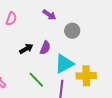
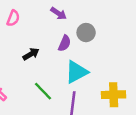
purple semicircle: (45, 48) -> (65, 43), moved
yellow cross: (86, 76) -> (114, 95), moved

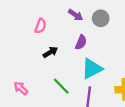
pink semicircle: (13, 18) -> (40, 26), moved
gray circle: (86, 33) -> (101, 18), moved

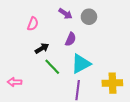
green line: (61, 86) -> (52, 67), moved
pink arrow: (21, 88) -> (14, 82), turned -40

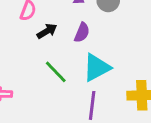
black arrow: (42, 48) -> (47, 31), moved

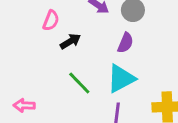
purple semicircle: (82, 33) -> (125, 43), moved

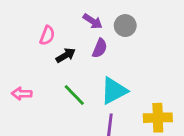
purple semicircle: (125, 43) -> (100, 48), moved
pink arrow: (24, 105) -> (22, 94), moved

